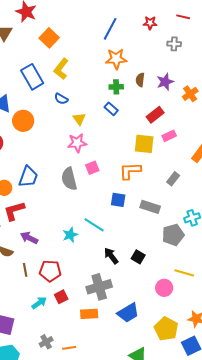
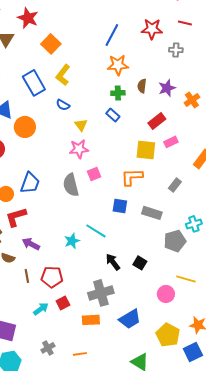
red star: (150, 23) -> (152, 29), size x1.5
orange line: (69, 348) -> (80, 354), moved

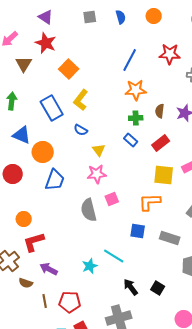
red rectangle: (157, 121) -> (161, 143), moved
blue trapezoid: (30, 183) -> (55, 180), moved

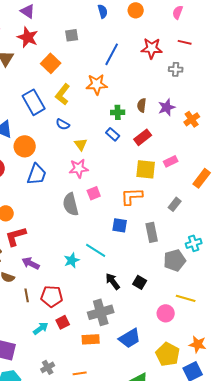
gray square: (90, 17) -> (72, 35), moved
orange star: (136, 90) -> (97, 84), moved
gray rectangle: (170, 238) -> (152, 232), turned 60

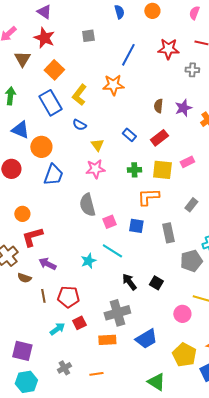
orange square: (51, 63) -> (54, 70), moved
green cross: (118, 112) -> (134, 170), moved
pink square: (94, 193) -> (109, 222), moved

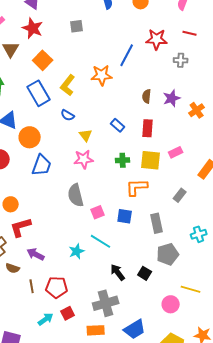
blue line: (128, 55) -> (127, 55), moved
red rectangle: (159, 138) -> (148, 128), turned -48
gray pentagon: (191, 261) -> (168, 254), moved

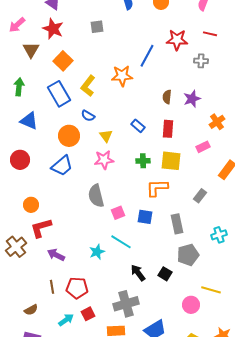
orange cross: (197, 110) -> (217, 122), moved
orange circle: (30, 137) -> (69, 136), moved
pink rectangle: (176, 152) -> (203, 147), moved
blue trapezoid: (42, 165) -> (62, 166), turned 30
brown semicircle: (13, 268) -> (31, 310), moved, turned -48

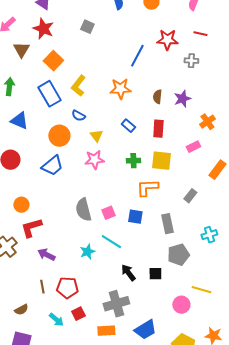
gray square: (97, 27) -> (87, 27), turned 32
orange star: (122, 76) -> (120, 89), moved
gray semicircle: (96, 196) -> (83, 210), moved
black square: (165, 274) -> (155, 274), turned -32
cyan arrow: (66, 320) -> (56, 320), turned 77

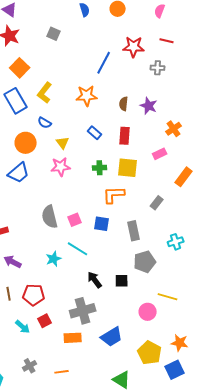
purple star: (182, 99) -> (149, 106), turned -30

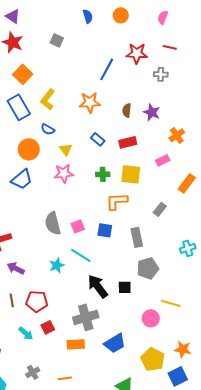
red rectangle: (125, 136) -> (128, 142), turned 72
cyan cross: (176, 242) -> (188, 248), moved
black arrow: (95, 280) -> (98, 286), size x1.4

